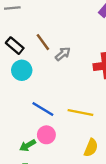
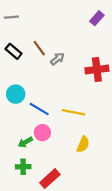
cyan circle: (22, 70) -> (16, 94), moved

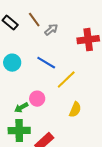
blue line: (39, 109) -> (46, 63), moved
yellow line: (73, 112) -> (66, 80), turned -55
green cross: (23, 167) -> (19, 131), size x1.5

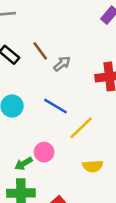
yellow semicircle: (75, 110) -> (93, 166), turned 63

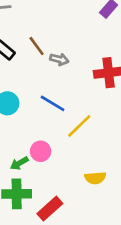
gray arrow: (62, 64) -> (59, 59), turned 54
yellow semicircle: (93, 166) -> (95, 178), moved

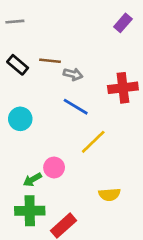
brown line: (37, 46) -> (50, 61), turned -48
blue line: (53, 103) -> (76, 107), moved

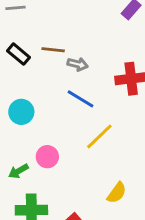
pink circle: (54, 167) -> (47, 157), moved
green arrow: (32, 180) -> (18, 171), moved
yellow semicircle: (109, 195) -> (117, 193), turned -50

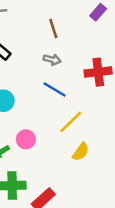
brown line: (53, 50) -> (53, 28), moved, turned 66
yellow semicircle: (117, 193) -> (81, 152), moved

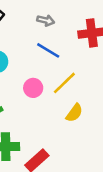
pink circle: (26, 139) -> (33, 88), moved

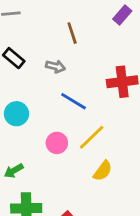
gray arrow: (46, 20) -> (55, 66), moved

